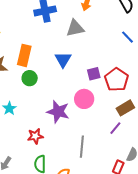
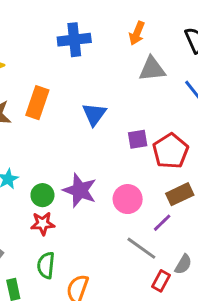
gray triangle: (75, 28) -> (152, 69), moved
green circle: (30, 78) -> (42, 195), moved
pink circle: (84, 99) -> (128, 199), moved
gray line: (82, 147) -> (141, 248), moved, turned -65

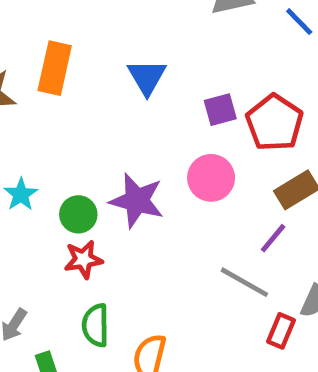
pink circle: (128, 199) -> (211, 178), moved

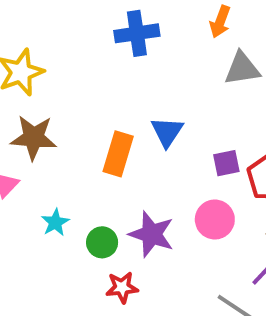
orange rectangle: (55, 68) -> (118, 154), moved
red star: (83, 259) -> (122, 287), moved

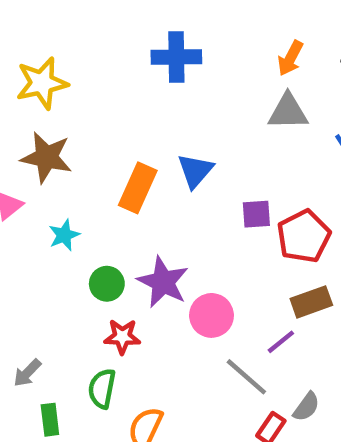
orange arrow: (220, 22) -> (290, 58), moved
pink circle: (215, 219) -> (212, 315), moved
cyan star: (55, 222) -> (64, 235), moved

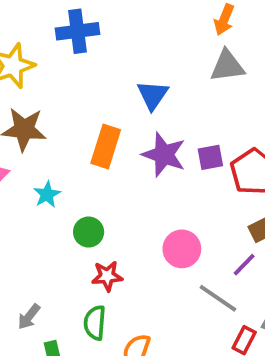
blue cross: (176, 57) -> (78, 31), moved
blue triangle: (195, 171) -> (153, 95), moved
purple star: (163, 282) -> (164, 155), moved

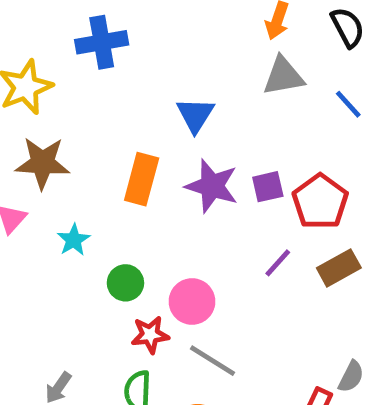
pink circle: (182, 249) -> (192, 301), moved
purple line: (244, 265) -> (278, 263), moved
gray line: (218, 298) -> (212, 361), moved

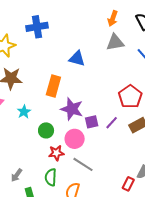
blue triangle: (195, 115) -> (77, 59), turned -48
purple star: (212, 186) -> (72, 109), moved
purple square: (268, 187) -> (92, 122), moved

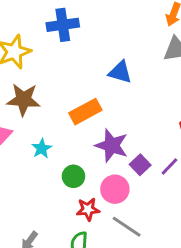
orange rectangle: (53, 86) -> (85, 112), turned 45
purple square: (92, 122) -> (140, 165), turned -32

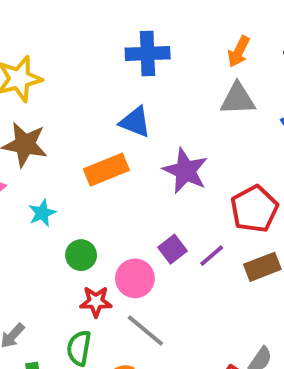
blue cross: (63, 25) -> (148, 54), moved
blue triangle: (120, 72) -> (135, 122), moved
purple star: (112, 146) -> (185, 171), moved

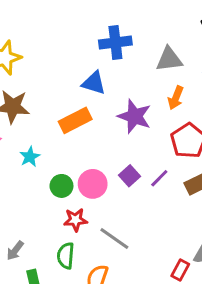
orange arrow: (239, 51) -> (176, 98), moved
blue cross: (148, 54) -> (115, 42), moved
pink circle: (135, 278) -> (93, 184), moved

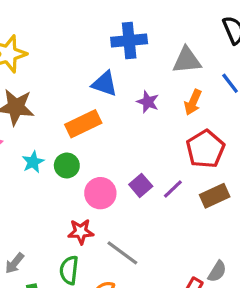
purple star: (135, 116) -> (148, 102), moved, size x0.6
green circle: (61, 186) -> (67, 166), moved

